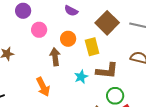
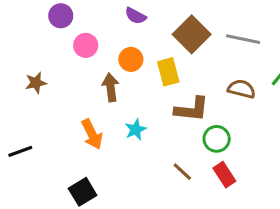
cyan star: (81, 77) -> (136, 130), moved
green circle: (115, 96) -> (217, 139), moved

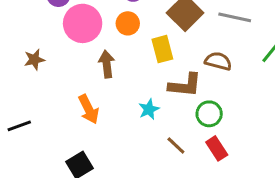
pink circle: (86, 45) -> (83, 23), size x1.6
orange circle: (131, 59) -> (128, 23), moved
brown semicircle: (242, 89) -> (218, 61), moved
cyan star: (136, 130) -> (149, 109), moved

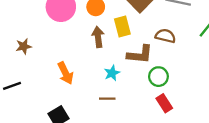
brown star: (34, 60) -> (24, 46), moved
brown arrow: (107, 64) -> (98, 37), moved
brown line: (176, 145) -> (107, 99), moved, turned -42

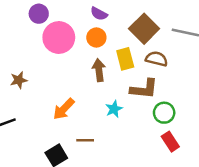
brown semicircle: (165, 36) -> (157, 59), moved
orange arrow: (65, 73) -> (64, 109), turned 70
brown line: (107, 99) -> (85, 140), moved

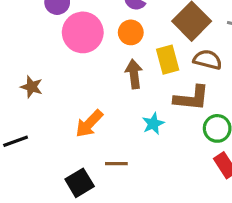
brown star: (19, 80) -> (32, 87), turned 30

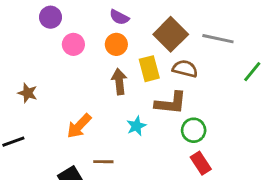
pink circle: (83, 32) -> (73, 44), size x0.6

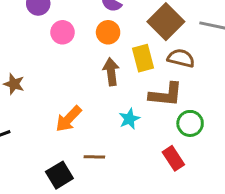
red rectangle: (201, 163) -> (173, 158), moved

